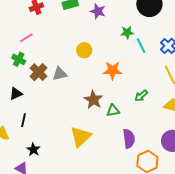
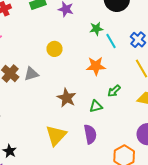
orange star: (113, 70) -> (96, 66), moved
green triangle: (113, 111) -> (96, 106), moved
purple semicircle: (129, 139) -> (90, 134), moved

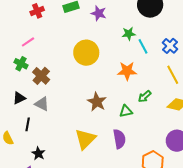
yellow circle: (55, 49) -> (86, 53), size x1.6
gray triangle: (31, 74) -> (42, 104), moved, turned 42

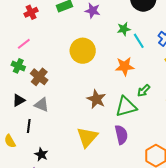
green triangle: (126, 111) -> (126, 107), size x1.6

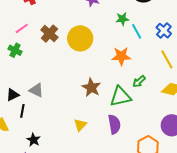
brown cross: (39, 77) -> (49, 34), moved
black triangle: (19, 100) -> (13, 95), moved
yellow triangle: (87, 137) -> (80, 125), size x0.6

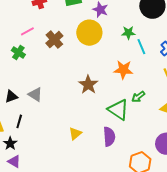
yellow circle: (80, 38) -> (89, 33), moved
brown star: (91, 87) -> (88, 85), moved
green triangle: (120, 96) -> (118, 110), turned 40
black line: (22, 111) -> (19, 121), moved
black star: (34, 140) -> (10, 143), moved

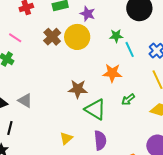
pink line: (27, 31) -> (15, 38), turned 64
brown cross: (54, 40) -> (52, 37), moved
brown star: (88, 85) -> (78, 89), turned -30
green triangle: (118, 110) -> (95, 109), moved

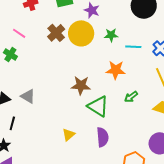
green star: (116, 36) -> (111, 35), moved
cyan line: (130, 49) -> (133, 47), turned -63

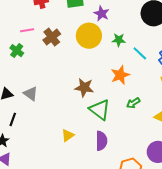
pink line: (19, 33) -> (27, 30), turned -48
brown cross: (56, 33) -> (52, 37), moved
cyan line: (133, 47) -> (140, 53), turned 35
orange star: (116, 70) -> (120, 75), turned -30

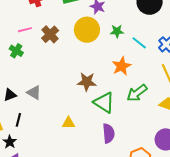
green arrow: (133, 103) -> (137, 93), size x1.5
yellow triangle: (68, 135) -> (68, 123), moved, turned 40

